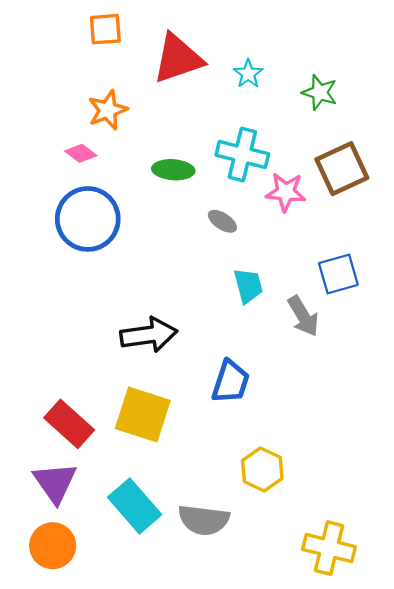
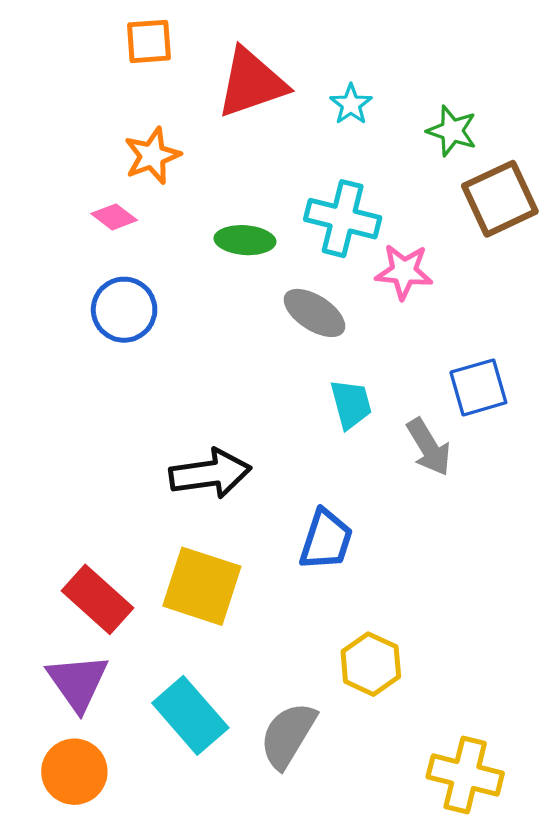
brown square: (342, 169) -> (500, 199), moved
blue circle: (88, 219) -> (124, 310), size x0.7
gray ellipse: (222, 221) -> (314, 313), size x1.5
gray semicircle: (204, 520) -> (288, 735), turned 114

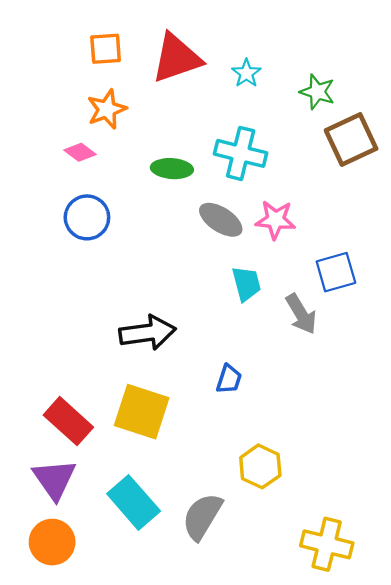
orange square: (149, 41) -> (106, 49), moved
pink star: (404, 272) -> (275, 220), moved
blue trapezoid: (326, 540) -> (229, 379), size x0.7

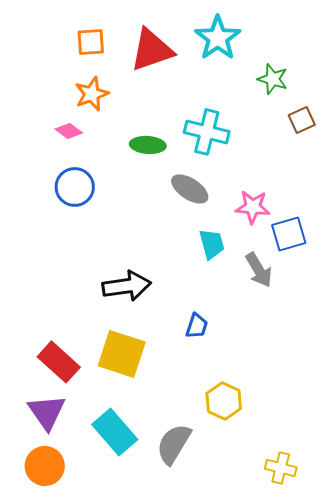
cyan star: (246, 73) -> (218, 38), moved, size x1.8
brown square: (351, 139) -> (302, 120), size x0.6
pink star: (275, 220) -> (253, 207), moved
yellow cross: (327, 544) -> (281, 468), size x0.7

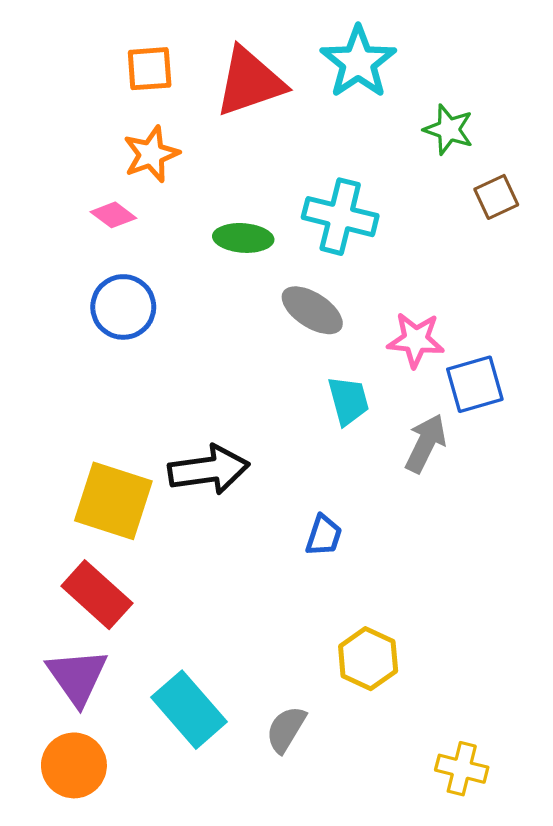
gray arrow: (259, 270) -> (426, 443), turned -123
yellow square: (122, 354) -> (113, 501), moved
gray semicircle: (174, 444) -> (286, 729), size x0.7

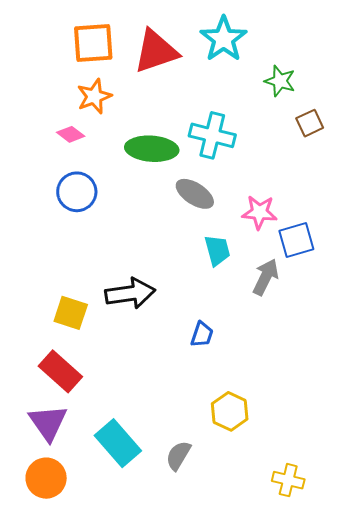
orange square: (150, 69) -> (93, 43), size x1.4
green ellipse: (243, 238) -> (152, 149), size x1.4
yellow square: (113, 501) -> (71, 313), size x0.7

